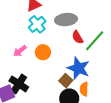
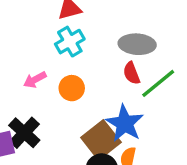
gray ellipse: (66, 20) -> (137, 44), moved
brown square: (66, 81) -> (101, 140), size x1.6

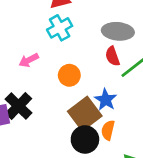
orange circle: (72, 88) -> (69, 75), moved
blue star: (125, 123) -> (106, 100), size x0.7

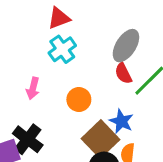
gray ellipse: (118, 31) -> (126, 46), turned -56
pink arrow: (29, 60) -> (33, 88), turned -42

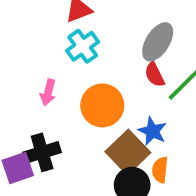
orange circle: (79, 99) -> (102, 105), size x1.5
black cross: (28, 139) -> (42, 152), turned 36

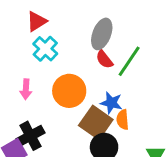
orange semicircle: (160, 170) -> (123, 120), moved

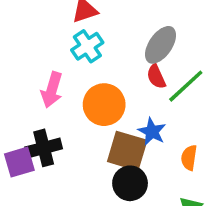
pink arrow: (26, 89) -> (52, 90), size x1.4
orange semicircle: (123, 120) -> (189, 158), moved
brown square: (96, 122) -> (127, 151), turned -32

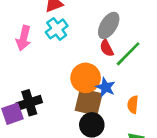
pink arrow: (52, 90) -> (24, 38), moved
orange circle: (104, 105) -> (86, 78), moved

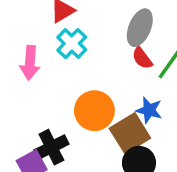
orange circle: (86, 78) -> (94, 111), moved
brown square: (89, 102) -> (130, 133), turned -36

